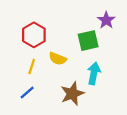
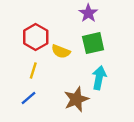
purple star: (106, 20) -> (88, 13), moved
yellow semicircle: (58, 59) -> (61, 51), moved

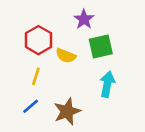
purple star: (88, 13) -> (84, 19), moved
brown star: (76, 99) -> (67, 111), moved

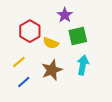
yellow line: (36, 76) -> (19, 62), moved, turned 32
brown star: (67, 111) -> (52, 70), moved

